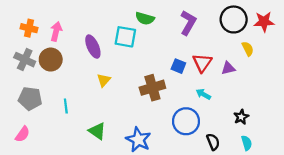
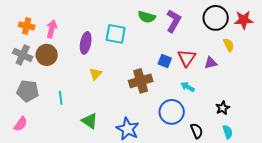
green semicircle: (145, 18) -> (147, 17), moved
purple ellipse: (93, 47) -> (86, 43), turned 35

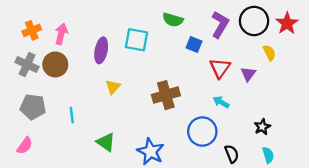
red star: (244, 20) -> (287, 23), turned -30
purple L-shape: (174, 21) -> (220, 24), moved
orange cross: (27, 26) -> (32, 30), turned -35
blue square: (165, 61) -> (194, 44), moved
purple triangle: (211, 63) -> (248, 74), turned -40

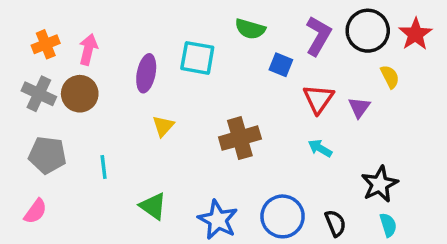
black star: (262, 127) -> (380, 184), size x1.5
blue circle: (202, 132) -> (283, 216), moved

